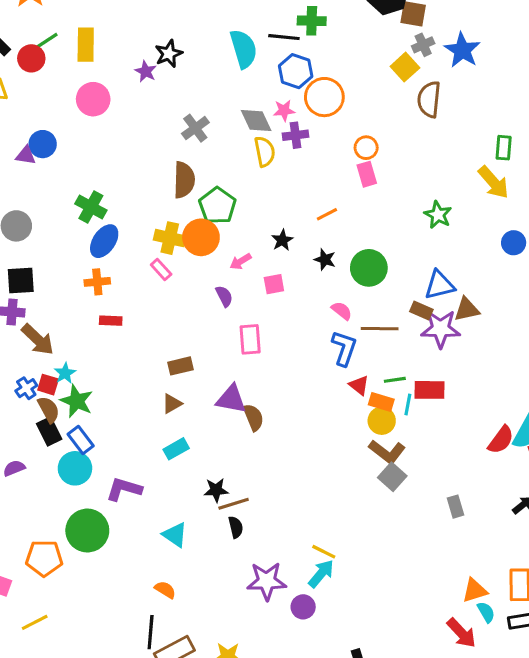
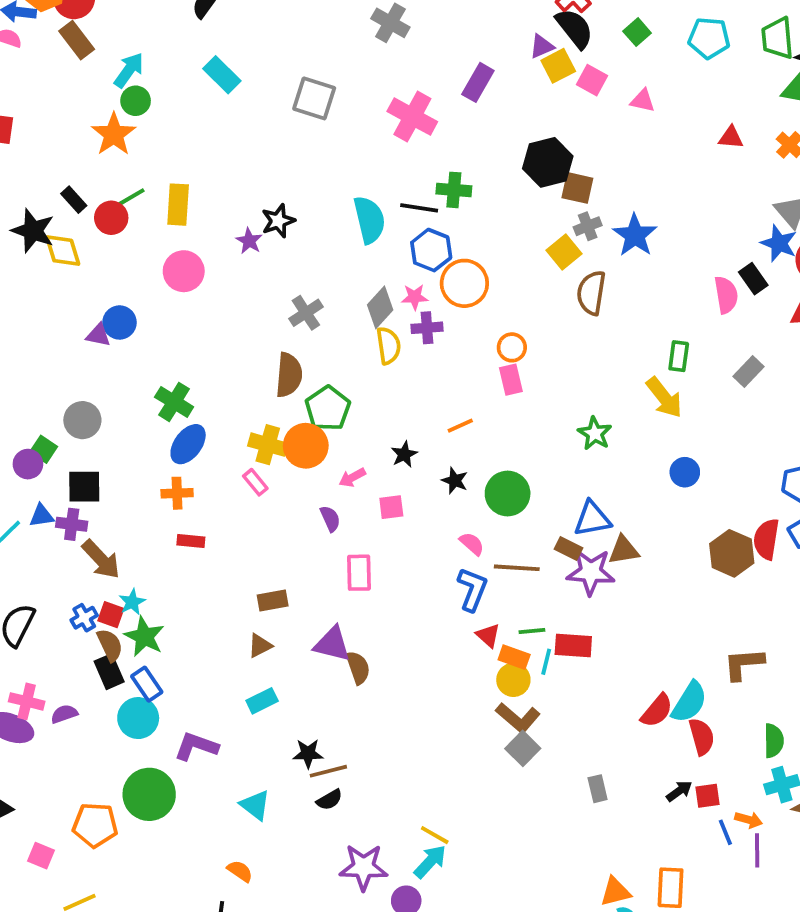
gray diamond: (256, 120) -> (380, 307), turned 64
black semicircle: (236, 527) -> (329, 800), turned 70

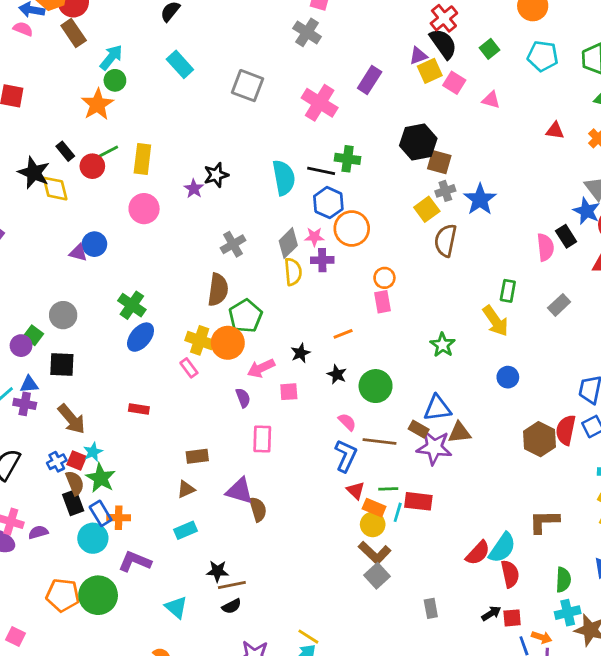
pink arrow: (352, 478) -> (261, 368), size x1.4
orange cross: (177, 493) -> (119, 518), moved
purple cross: (72, 524) -> (25, 404), moved
orange pentagon: (95, 825) -> (63, 595), moved

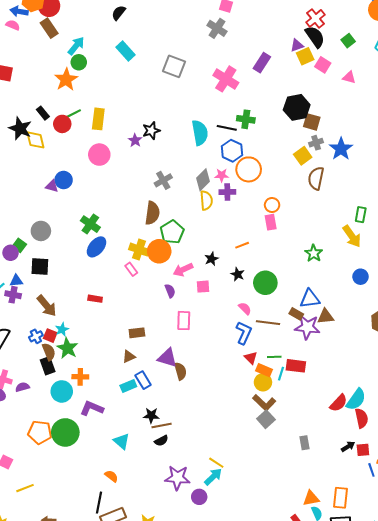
blue rectangle: (101, 513) -> (143, 380), moved

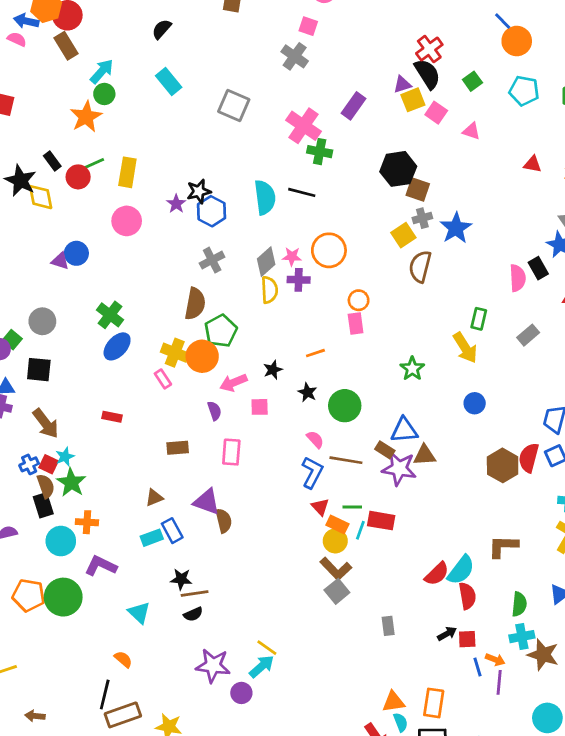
green cross: (246, 119) -> (320, 152), moved
blue hexagon: (232, 151) -> (211, 211), moved
brown rectangle: (137, 333) -> (178, 448), moved

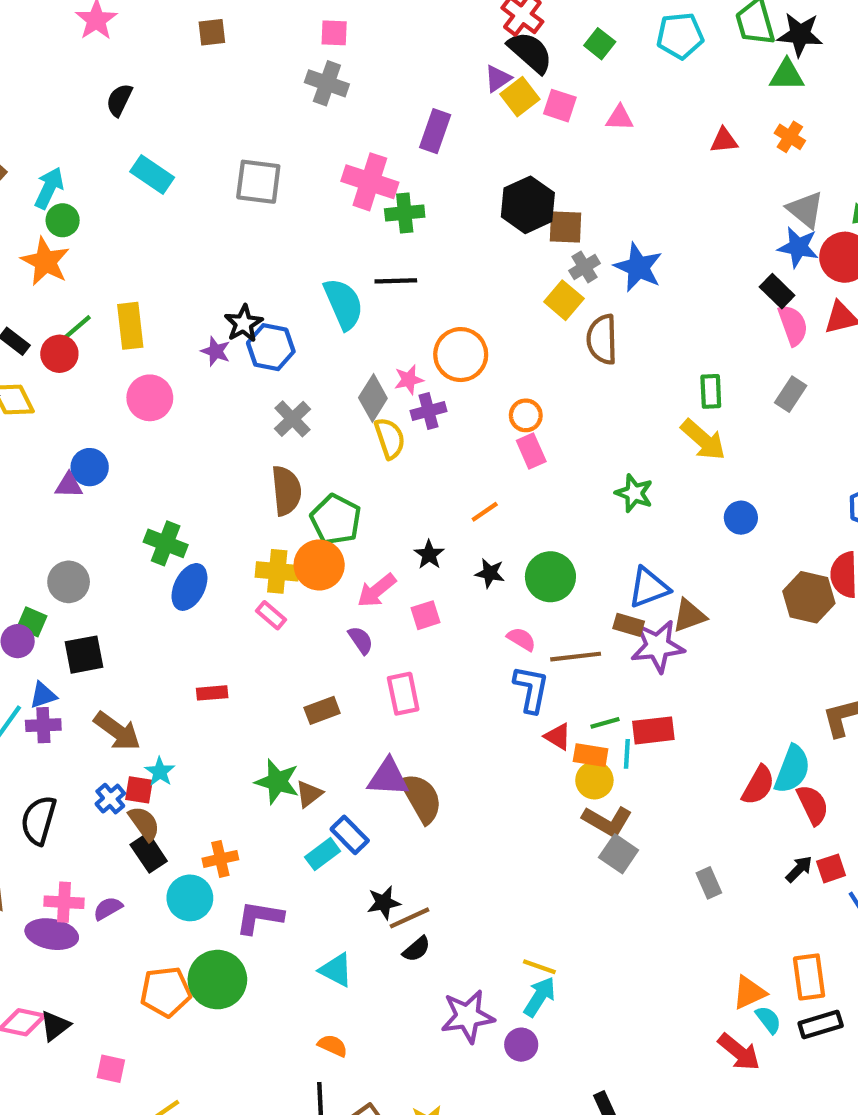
pink semicircle: (518, 278) -> (793, 325), moved
green star: (71, 483) -> (277, 782), moved
brown semicircle: (224, 521) -> (421, 798), size x1.4

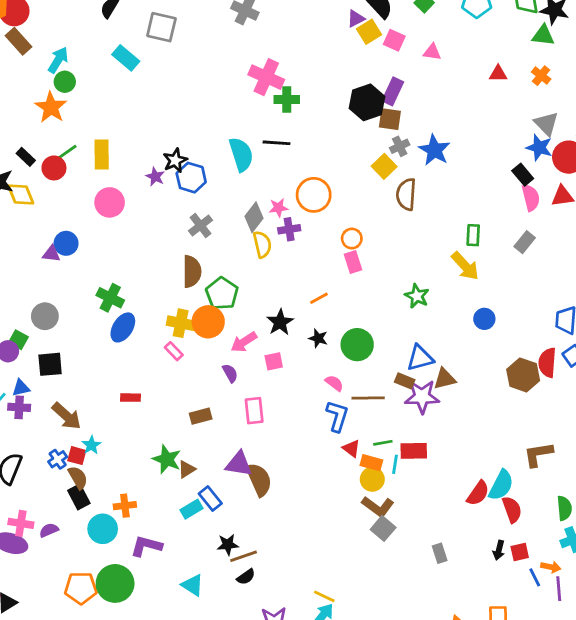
purple rectangle: (435, 131) -> (393, 91), moved
gray square: (258, 182) -> (161, 27), moved
black star: (429, 555) -> (280, 322), size x1.4
black arrow: (799, 869) -> (499, 550), turned 144

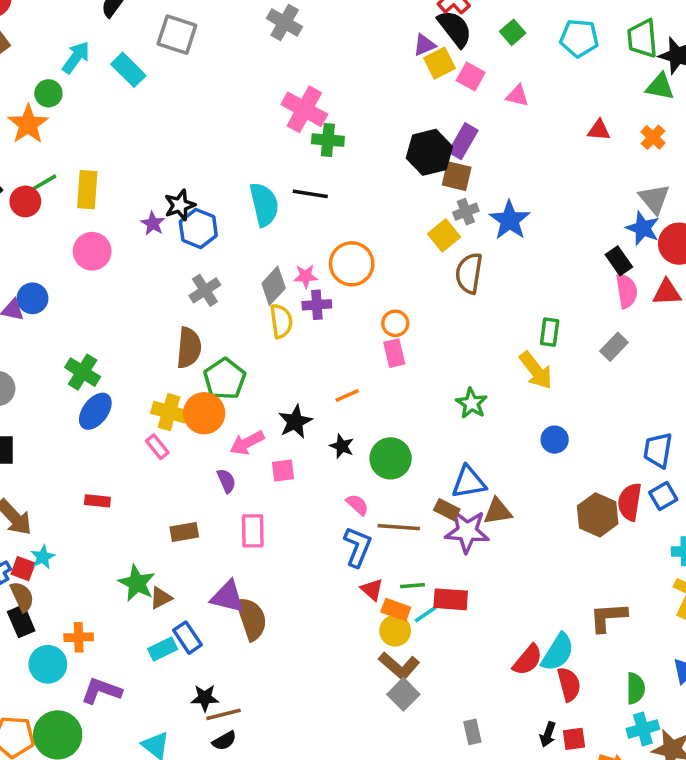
cyan arrow: (58, 60) -> (76, 57), moved
cyan line: (395, 464) -> (426, 614), turned 42

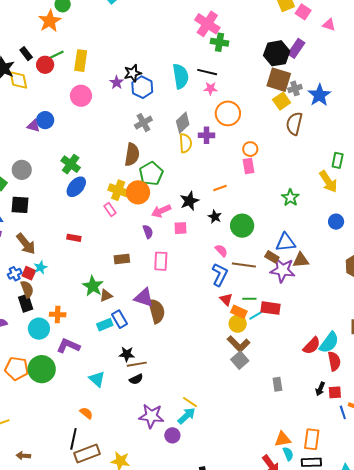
brown square: (457, 176) -> (279, 80), moved, size x1.4
pink star: (306, 276) -> (210, 88), moved

